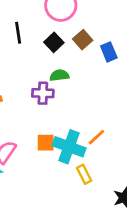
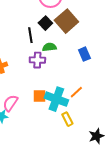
black line: (18, 33) -> (30, 35), moved
brown square: (83, 40) -> (66, 21), size x1.6
blue rectangle: (109, 52) -> (84, 54), moved

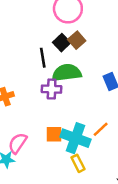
brown square: (66, 21) -> (77, 40), moved, size x0.6
green semicircle: (49, 47) -> (67, 73), size x1.6
yellow rectangle: (67, 119) -> (78, 163), moved

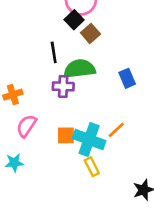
black square: (62, 43) -> (74, 20), moved
pink semicircle: (18, 143) -> (26, 126), moved

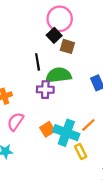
brown square: (90, 33) -> (67, 46), turned -32
orange square: (66, 135) -> (47, 129), turned -32
yellow rectangle: (92, 167) -> (81, 151), moved

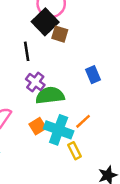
black square: (54, 35) -> (45, 22), size x1.5
green semicircle: (59, 75) -> (50, 95), moved
purple cross: (45, 90) -> (35, 82), turned 35

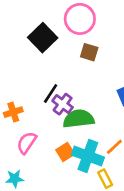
black square: (45, 22) -> (43, 38), moved
black line: (27, 51) -> (51, 93), moved, turned 42

